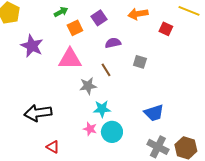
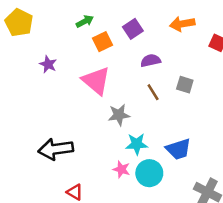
purple star: (32, 46) -> (48, 64), size x0.6
pink triangle: (70, 59) -> (96, 81), turned 40
brown line: (106, 70) -> (153, 92), moved
blue trapezoid: (154, 113) -> (178, 149), moved

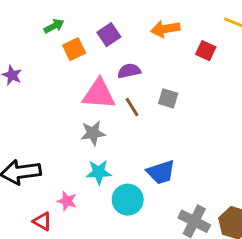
pink triangle: (96, 81) -> (99, 94), moved, turned -36
cyan star: (137, 144) -> (99, 172), moved
pink star: (121, 169) -> (67, 201), moved

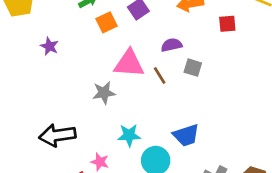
red square: (206, 51) -> (227, 24), turned -30
purple semicircle: (129, 71) -> (172, 45), moved
gray star: (93, 133) -> (104, 93), moved

